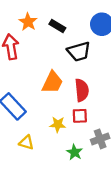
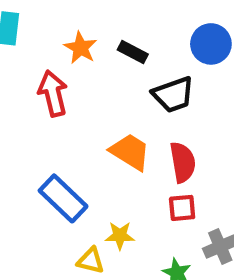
orange trapezoid: (52, 82) -> (130, 152), turned -80
yellow star: (58, 124) -> (120, 236), moved

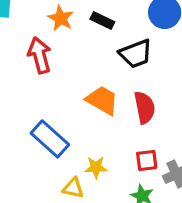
red square: (182, 208) -> (147, 160), moved

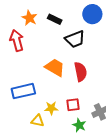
blue rectangle: (50, 139) -> (23, 91), turned -55
red square: (147, 160) -> (73, 105), moved

